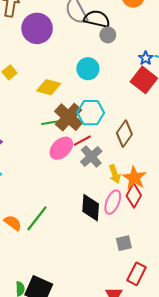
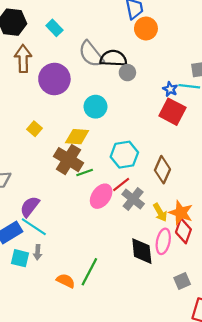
cyan circle: (88, 69) -> (95, 107), moved
brown cross: (69, 117) -> (68, 160), moved

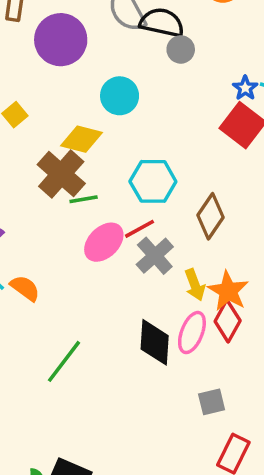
orange semicircle: (66, 281) -> (25, 288), moved

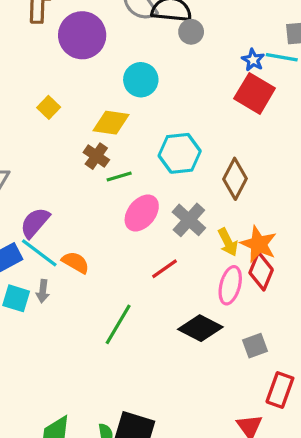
brown cross: (61, 174) -> (96, 156), size x0.6
red line: (139, 229) -> (164, 269), moved
black diamond: (155, 342) -> (200, 328), moved, turned -60

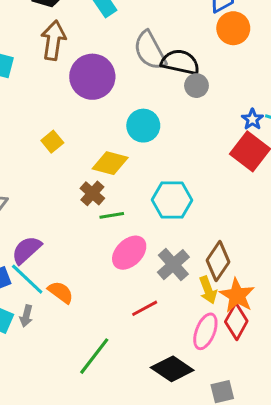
brown diamond: (235, 179) -> (218, 261), moved

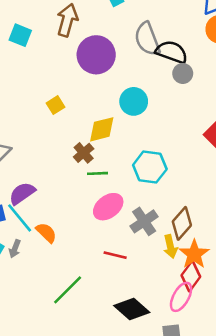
yellow diamond: (110, 163) -> (102, 129), turned -36
red line: (145, 308) -> (115, 255), turned 35
pink ellipse: (205, 331) -> (181, 297), moved

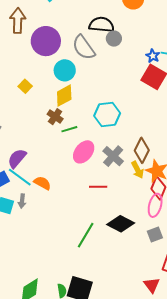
gray semicircle: (147, 39) -> (84, 47), moved
cyan circle: (134, 101) -> (65, 70), moved
green line: (68, 290) -> (86, 235), moved

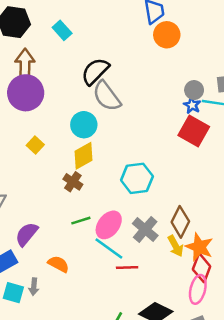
black semicircle: (102, 25) -> (95, 71), moved, turned -50
gray circle: (114, 39) -> (194, 90), moved
purple circle: (46, 41) -> (26, 93), moved
green line: (69, 129) -> (81, 221), moved
cyan line: (20, 177) -> (109, 248), moved

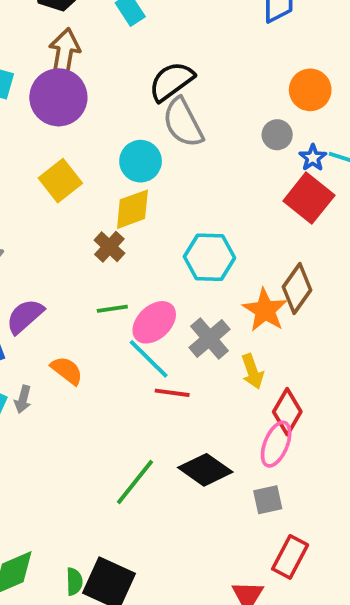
orange circle: (167, 35) -> (310, 90), moved
gray circle: (194, 90) -> (277, 135), moved
yellow square: (35, 145) -> (60, 181), size x1.5
brown diamond: (180, 222) -> (297, 288), moved
orange star: (199, 247) -> (265, 310), moved

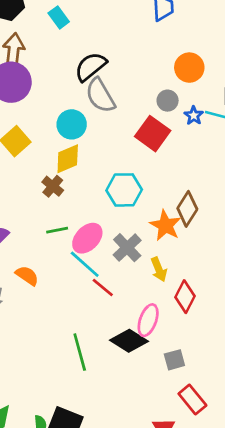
red square: (309, 198) -> (153, 134), moved
red line: (172, 393) -> (103, 287), turned 35
pink ellipse: (276, 444) -> (148, 320), moved
green line: (135, 482) -> (80, 352), turned -51
red rectangle: (290, 557) -> (192, 400), turned -64

